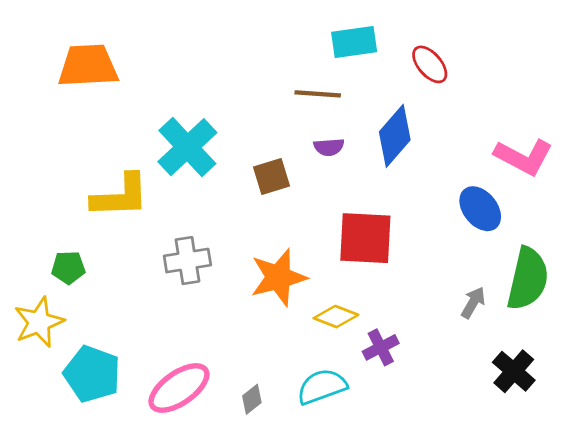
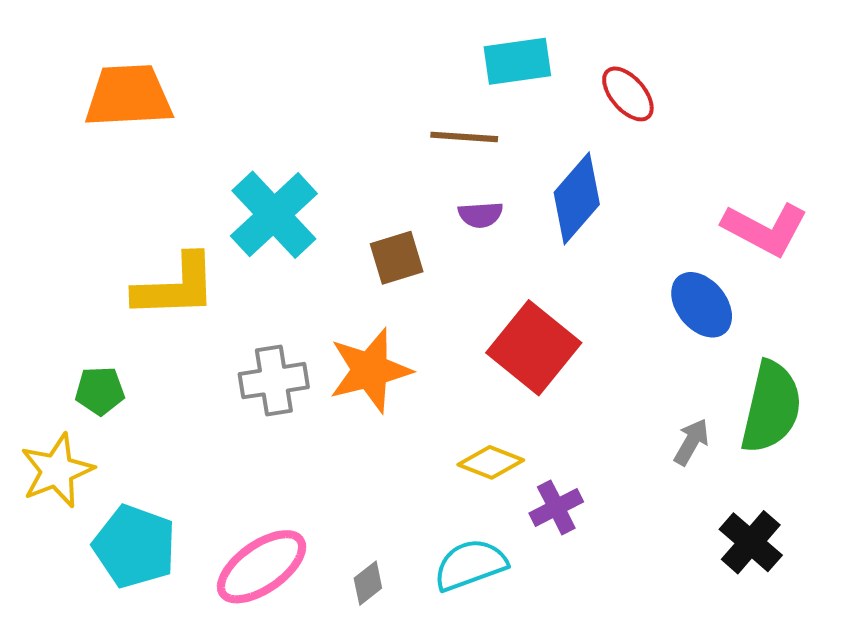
red square: (365, 238) -> (534, 348), turned 36
orange star: (278, 277) -> (370, 370), moved

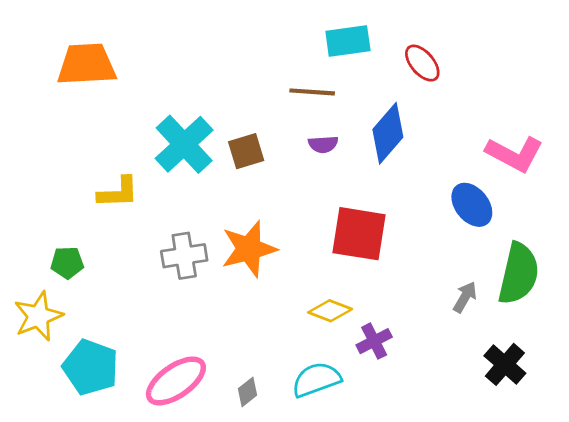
brown square: (397, 258) -> (246, 151), moved
yellow L-shape: (176, 286) -> (118, 192), size x0.7
red square: (534, 348) -> (359, 234), turned -30

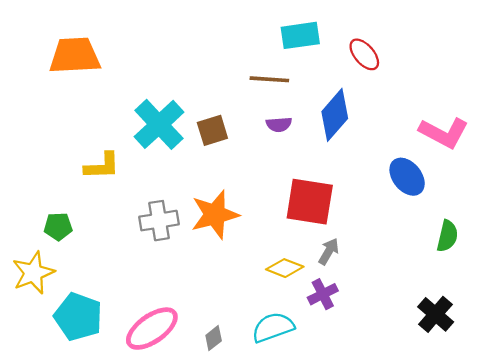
green semicircle: (519, 274) -> (447, 236), size x0.6
gray arrow: (465, 297) -> (329, 251), moved

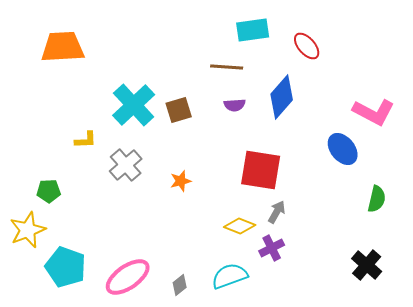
yellow L-shape: (102, 166) -> (86, 140), size x0.7
orange star: (215, 215) -> (181, 181), size x0.5
gray cross: (159, 221) -> (126, 165), moved, turned -32

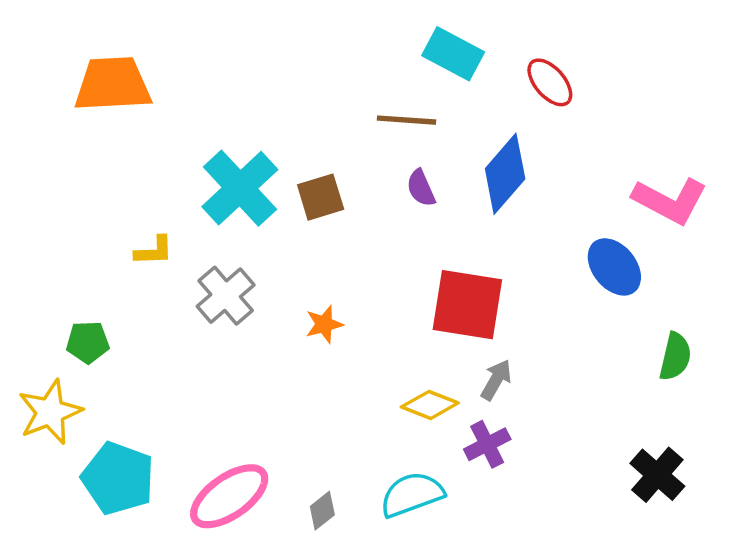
cyan rectangle: (253, 30) -> (453, 54), turned 36
purple semicircle: (235, 105) -> (421, 188), turned 70

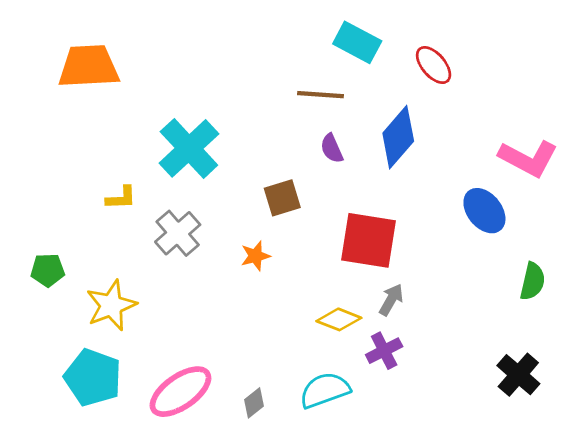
brown square: (321, 197) -> (282, 198), moved
green pentagon: (88, 342) -> (48, 270), moved
yellow star: (50, 412) -> (111, 305), moved

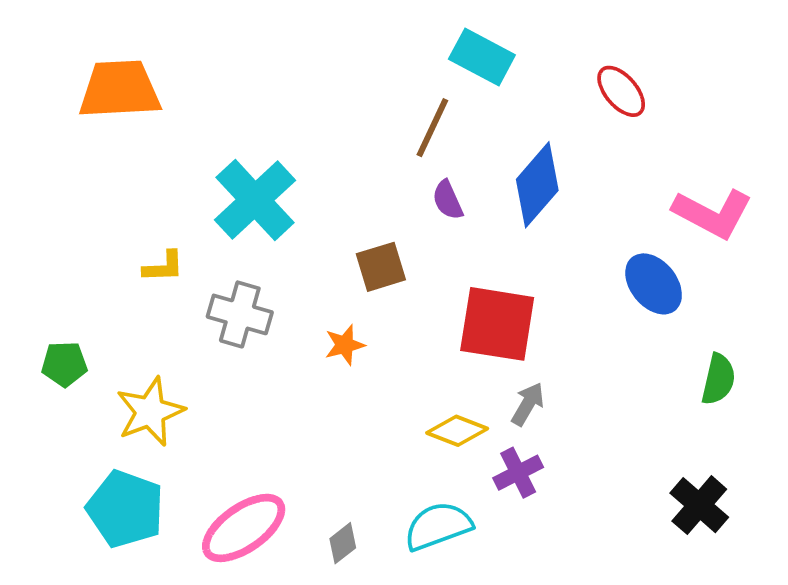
red ellipse: (434, 65) -> (621, 91), moved
brown line: (320, 95) -> (432, 128), turned -69
gray cross: (178, 233) -> (240, 314), turned -33

